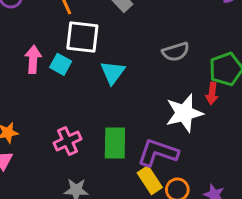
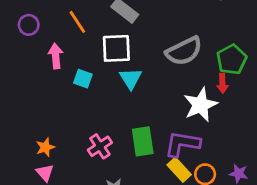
white square: (82, 37) -> (116, 48), moved
gray semicircle: (176, 52) -> (184, 51), size x1.5
pink arrow: (33, 59) -> (56, 56), moved

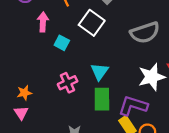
white square: (116, 48) -> (92, 23), turned 30
cyan triangle: (131, 79) -> (100, 72), moved
pink cross: (100, 146) -> (68, 83), moved

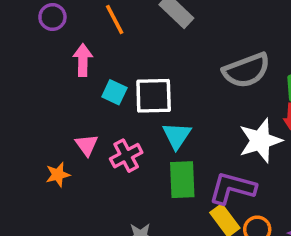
white square: (92, 23) -> (154, 96), moved, turned -35
pink triangle: (21, 113) -> (87, 145), moved

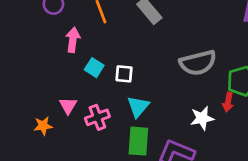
white square: (154, 96) -> (124, 74), size x0.6
white star: (260, 141) -> (202, 118), size x0.7

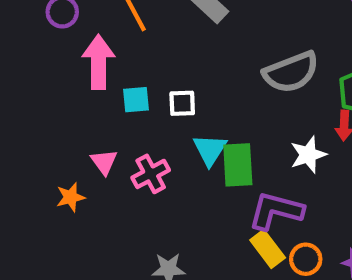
pink arrow: (73, 40) -> (98, 62), size x1.4
cyan square: (94, 68) -> (136, 100), turned -30
green rectangle: (138, 141) -> (238, 165), moved

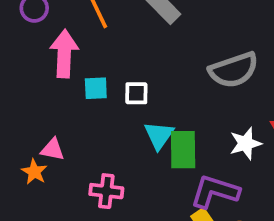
pink triangle: (104, 162) -> (52, 149), moved, turned -45
pink cross: (151, 174) -> (106, 191), moved, turned 32
orange star: (71, 197) -> (34, 172), turned -30

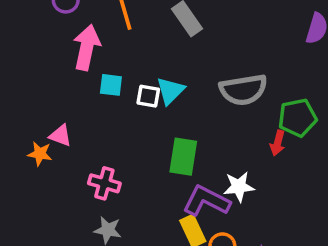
cyan triangle: (159, 135) -> (170, 91), moved
white star: (246, 143) -> (239, 187), moved
orange star: (34, 172) -> (40, 154), turned -30

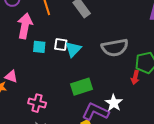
white square: (148, 96) -> (61, 45), moved
green rectangle: (183, 157) -> (82, 87), turned 65
white star: (239, 187) -> (114, 103), turned -30

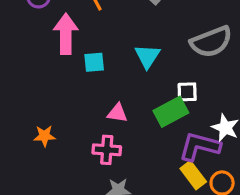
white square: (61, 45) -> (187, 92), moved
pink triangle: (11, 76) -> (117, 113), moved

